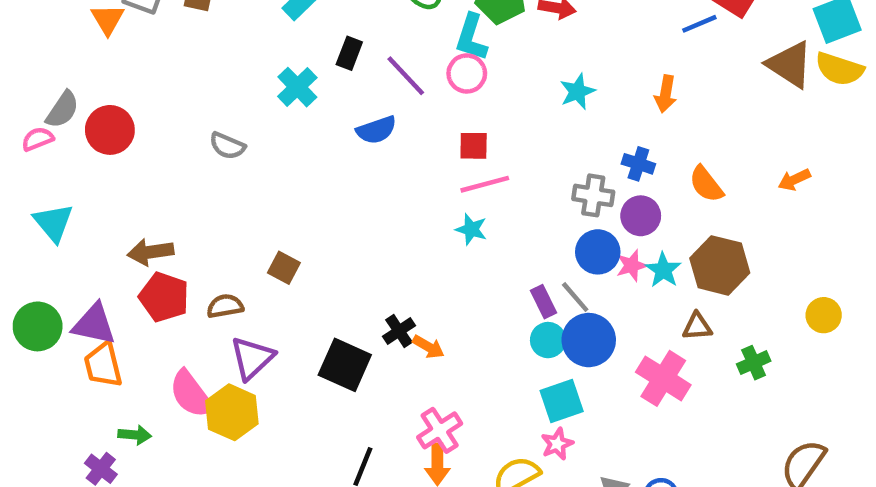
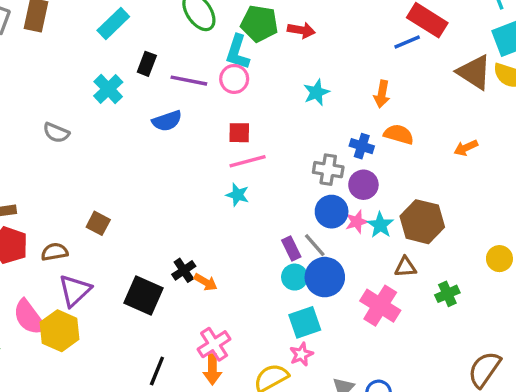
purple line: (406, 76) -> (189, 81), turned -36
orange arrow: (794, 180) -> (466, 148), moved
orange semicircle: (706, 184) -> (399, 134), moved, turned 144

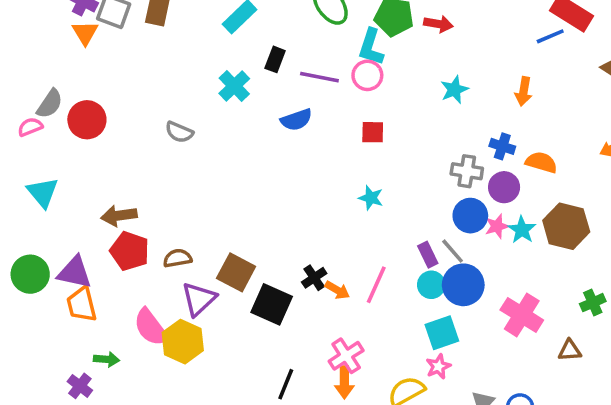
orange semicircle: (399, 134) -> (541, 162), moved
pink line: (248, 161) -> (376, 285), moved, turned -51
brown square: (98, 223) -> (236, 272), moved, size x1.5
brown triangle: (405, 267) -> (570, 350), moved

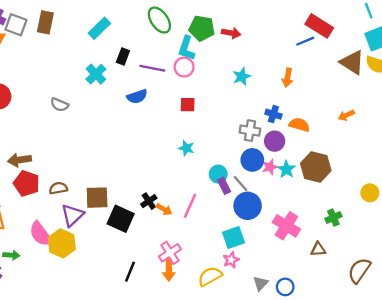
brown square: (236, 272) -> (97, 198), turned -30
cyan circle: (431, 285) -> (218, 174), moved

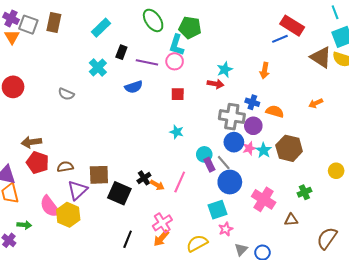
red arrow: (231, 33) -> (215, 84), moved
gray cross: (250, 131) -> (232, 117), size x1.4
pink star: (231, 260) -> (226, 229), moved
orange arrow: (169, 270) -> (161, 238), turned 42

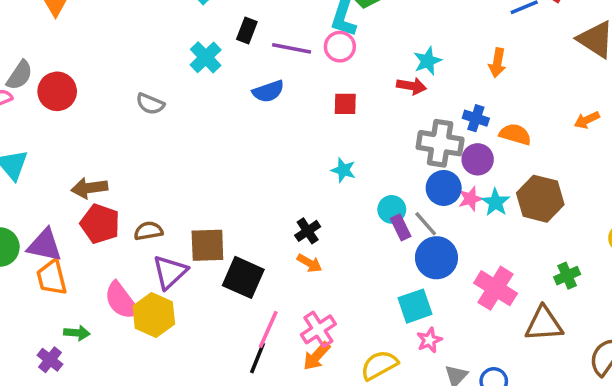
black cross: (144, 178) -> (308, 231), moved
pink line: (180, 182) -> (268, 329), moved
brown triangle: (291, 220) -> (544, 324), size x1.6

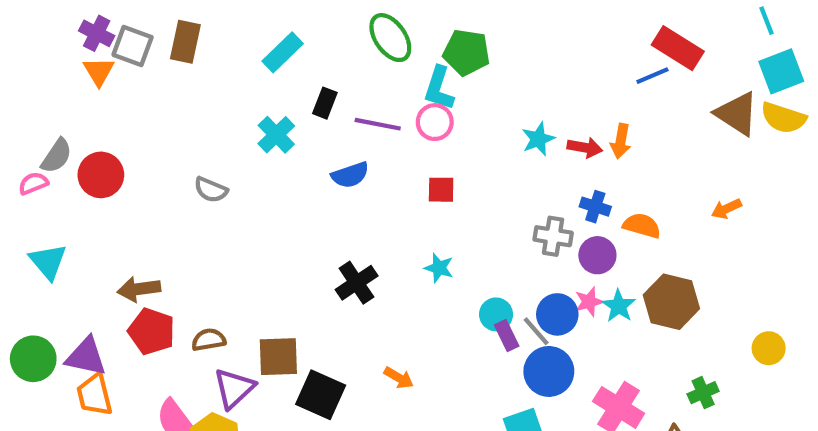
red arrow: (411, 86) -> (585, 147), moved
gray cross: (440, 143) -> (553, 236), size x0.7
blue circle: (444, 188) -> (557, 314), moved
black cross: (308, 231) -> (357, 283), moved, size x1.4

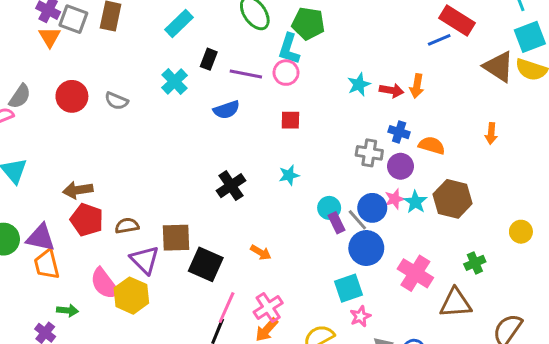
red circle: (101, 175) -> (72, 96), moved
gray semicircle: (211, 190) -> (117, 101), moved
orange arrow: (726, 209) -> (491, 134), turned -60
cyan star: (439, 268) -> (289, 175), turned -30
purple triangle: (234, 388) -> (145, 260), turned -32

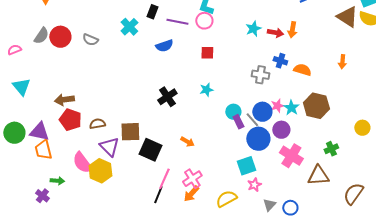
gray semicircle: (20, 96) -> (41, 36), moved
purple circle: (400, 166) -> (281, 130), moved

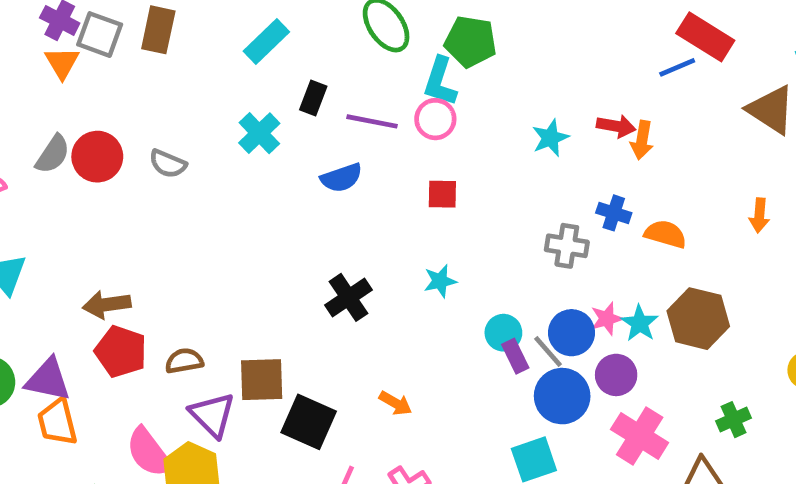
red arrow: (275, 33) -> (616, 126), moved

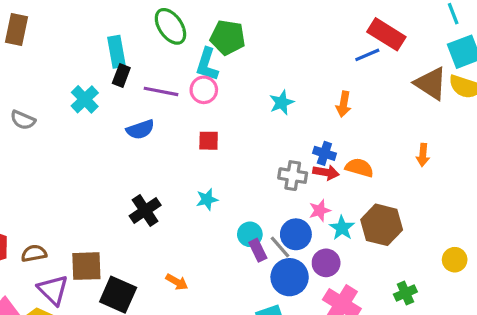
cyan rectangle: (266, 42) -> (117, 52), moved, turned -56
red arrow: (616, 126) -> (326, 172), moved
pink star: (607, 319) -> (320, 210), moved

